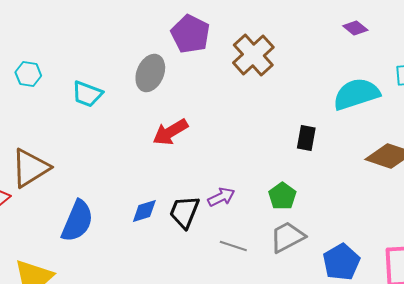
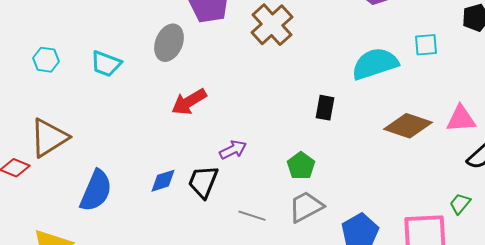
cyan hexagon: (28, 74) -> (46, 60), moved
purple arrow: (221, 197) -> (233, 150), moved

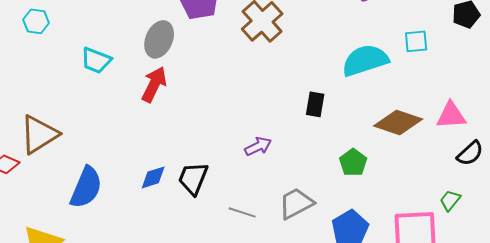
cyan hexagon: (46, 60) -> (36, 21), moved
red arrow: (189, 102) -> (154, 84), moved, turned 147
purple arrow: (233, 150) -> (258, 146), moved
green pentagon: (301, 166) -> (353, 162), moved

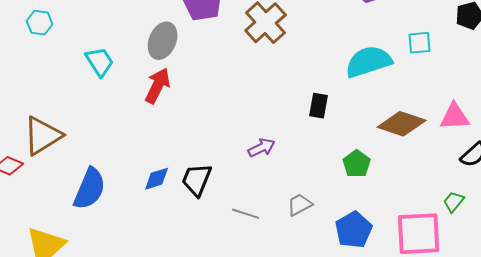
cyan trapezoid: (96, 60) -> (100, 62), turned -144
gray trapezoid: (296, 203) -> (300, 205), size x0.7

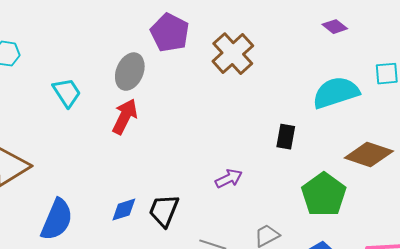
green pentagon: (357, 164) -> (324, 195), size x1.6

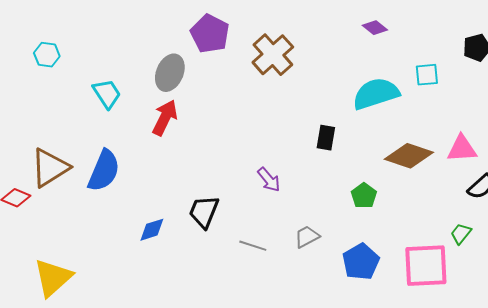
purple arrow: (229, 179) -> (269, 180), turned 76
green pentagon: (324, 195) -> (364, 196), size x0.6
blue diamond: (124, 210) -> (152, 230), moved
blue semicircle: (57, 220) -> (104, 171), moved

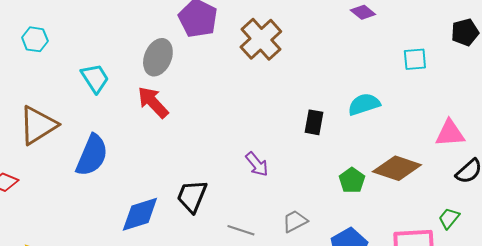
cyan semicircle: (376, 94) -> (364, 104), moved, size x0.7
red arrow: (165, 118) -> (153, 102), turned -69
brown diamond: (409, 156) -> (397, 168), moved
brown triangle: (50, 168) -> (38, 125), moved
blue diamond: (152, 230) -> (140, 214), size x1.5

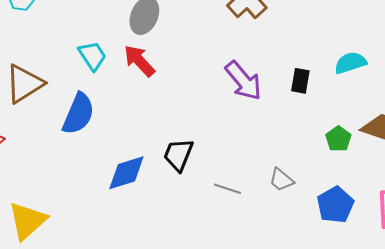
cyan trapezoid: (95, 78) -> (92, 56), moved
purple arrow: (257, 164) -> (243, 81), moved, size x1.6
gray trapezoid: (295, 221) -> (281, 180), turned -112

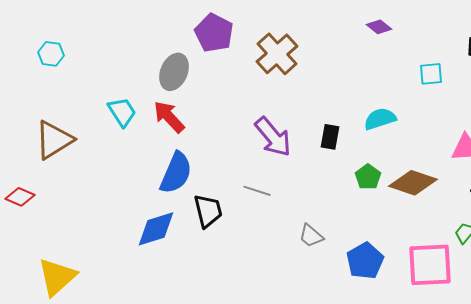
blue semicircle: (78, 114) -> (176, 173), moved
green pentagon: (338, 139) -> (368, 177), moved
black trapezoid: (178, 155) -> (208, 211), turned 144
gray line: (227, 189) -> (257, 191), moved

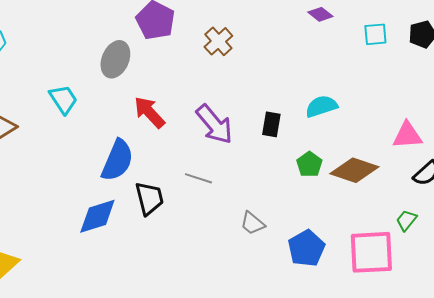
brown cross: (277, 54) -> (218, 41), size x0.7
cyan square: (431, 74) -> (375, 34), moved
red arrow: (169, 117) -> (149, 112), moved

